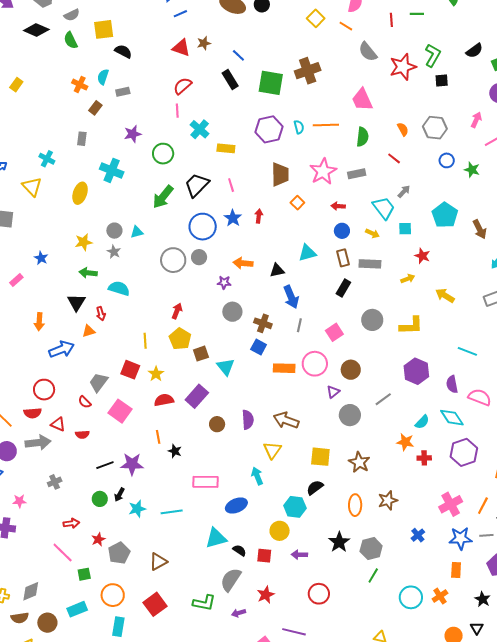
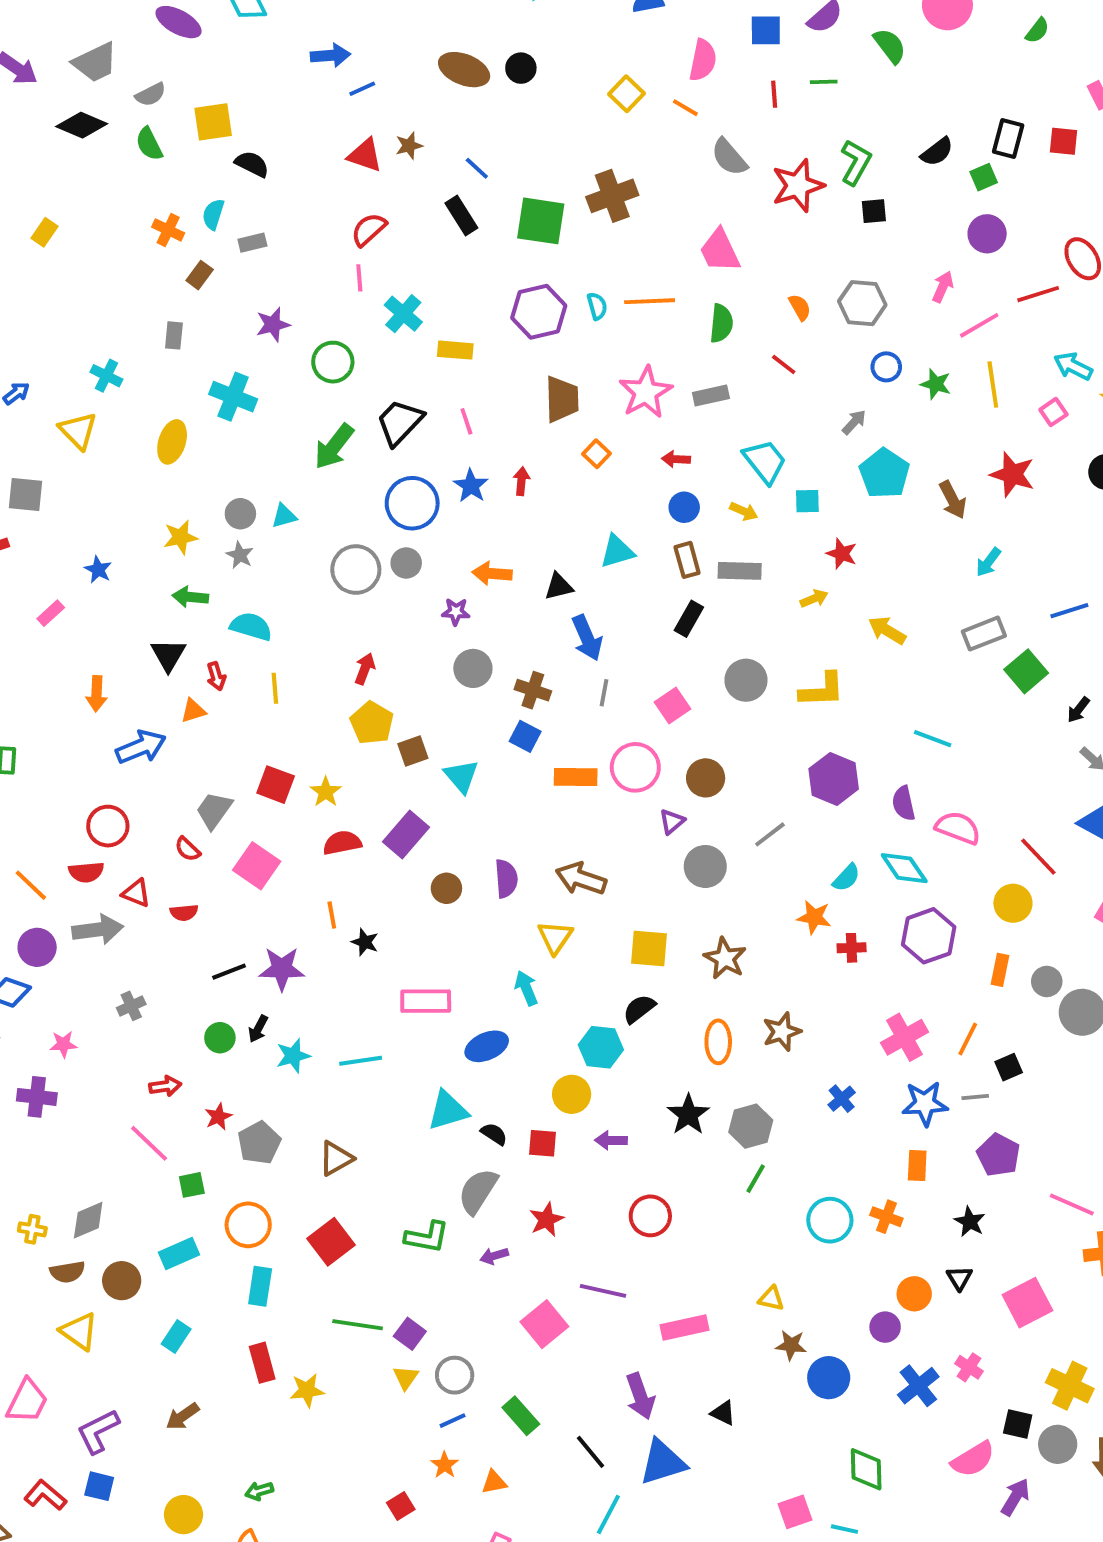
gray arrow: (404, 192) -> (854, 422), moved
yellow line: (145, 341) -> (275, 688), moved
orange cross: (440, 596) -> (886, 1217), turned -35

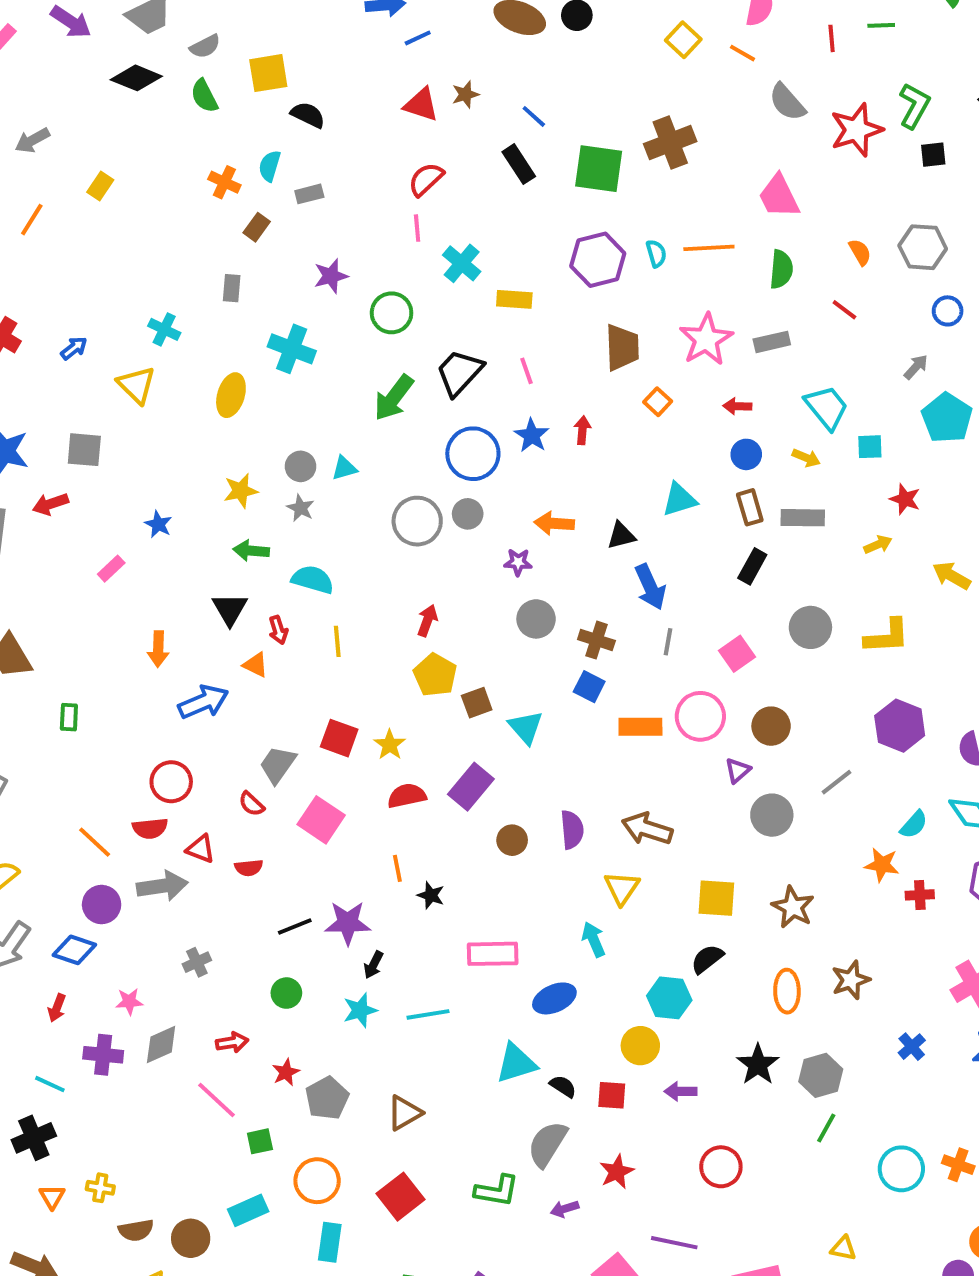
orange triangle: (193, 711) -> (256, 665), turned 44
black arrow: (258, 1029) -> (373, 965), moved
gray diamond: (88, 1220) -> (161, 1045), moved

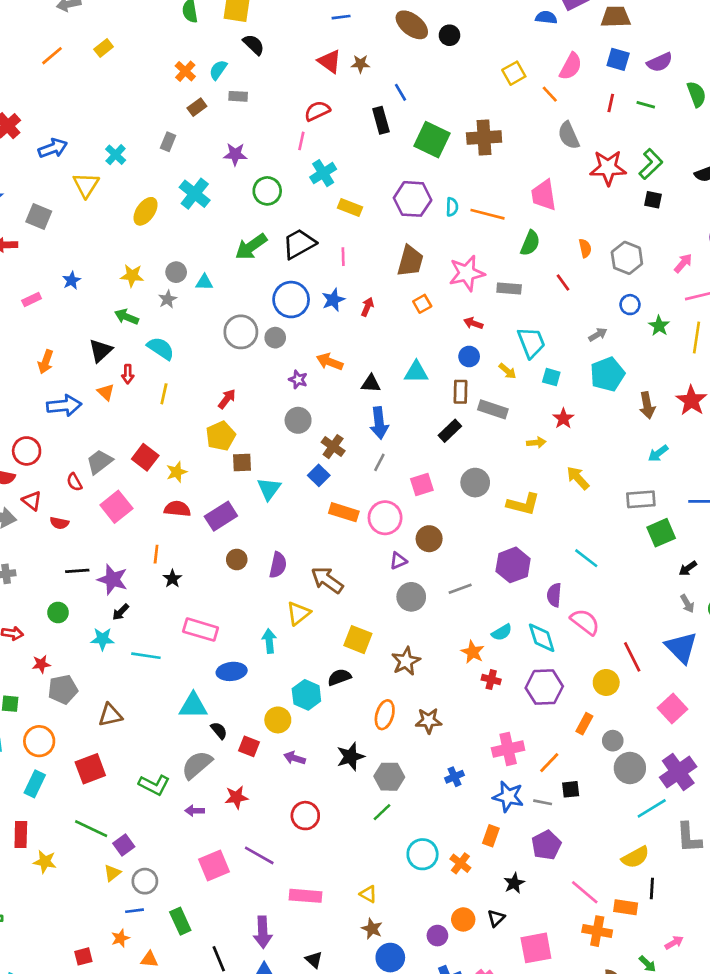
blue arrow: (74, 348) -> (53, 148), size x1.5

